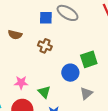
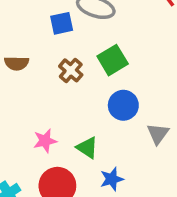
brown cross: (45, 46) -> (71, 70), turned 32
green square: (89, 59) -> (113, 60), moved

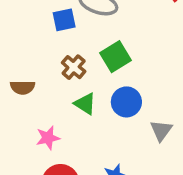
brown semicircle: (17, 63) -> (22, 87), moved
green triangle: (87, 148) -> (85, 104), moved

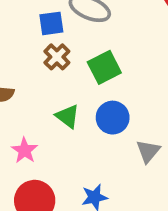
brown cross: (74, 67) -> (57, 57), moved
pink star: (48, 138) -> (24, 150), turned -30

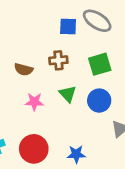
brown cross: (57, 57) -> (58, 60), moved, turned 30
pink star: (24, 150) -> (34, 102), moved, turned 30

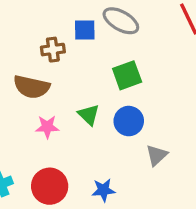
brown cross: (58, 60) -> (53, 50), moved
brown semicircle: (24, 69) -> (32, 87), size x1.5

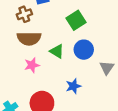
brown semicircle: (32, 87) -> (29, 38), moved
blue star: (103, 190) -> (73, 86), moved

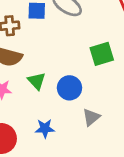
green square: (76, 20) -> (102, 54), moved

